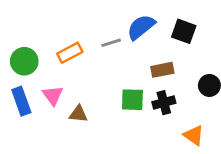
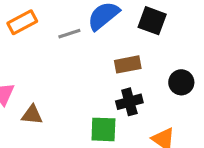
orange rectangle: (70, 53) -> (22, 22), moved
green square: (132, 100) -> (103, 129), moved

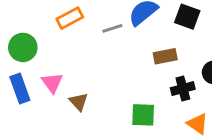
black cross: (129, 102) -> (183, 89), moved
brown triangle: (32, 115) -> (79, 102), turned 42

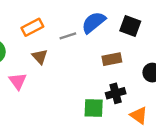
black cross: (183, 89) -> (116, 93), moved
brown triangle: (79, 102) -> (40, 57), moved

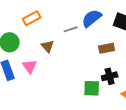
orange rectangle: (32, 27) -> (32, 18), moved

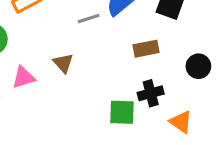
brown triangle: (48, 46) -> (63, 63), moved
pink triangle: (30, 66) -> (23, 77), turned 49

